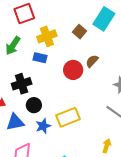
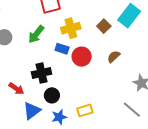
red circle: (73, 70) -> (82, 57), moved
yellow rectangle: (68, 117) -> (85, 110), size x0.7
blue triangle: (15, 122) -> (32, 111), turned -30

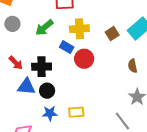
brown semicircle: (114, 57) -> (133, 66), moved, turned -72
red arrow: (16, 89) -> (16, 63), moved
blue triangle: (32, 111) -> (26, 87), moved, turned 30

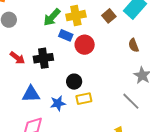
green arrow: (44, 28) -> (52, 17), moved
blue triangle: (26, 87) -> (31, 94), moved
black circle: (47, 91) -> (74, 82), moved

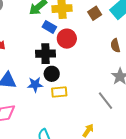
black cross: (43, 58) -> (45, 54), moved
blue star: (58, 103) -> (35, 85), moved

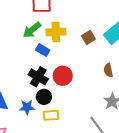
red circle: (67, 39) -> (63, 76), moved
black cross: (45, 54) -> (38, 77), turned 30

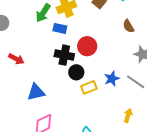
blue star: (27, 107) -> (112, 79), moved

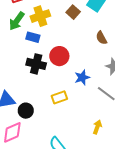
black circle: (76, 72) -> (26, 111), moved
blue star: (112, 79) -> (82, 77), moved

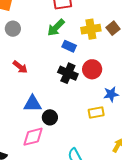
yellow cross: (40, 16) -> (91, 29), moved
yellow rectangle: (59, 97) -> (96, 112), moved

